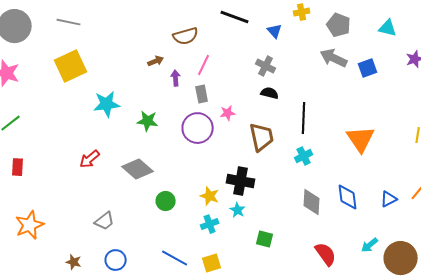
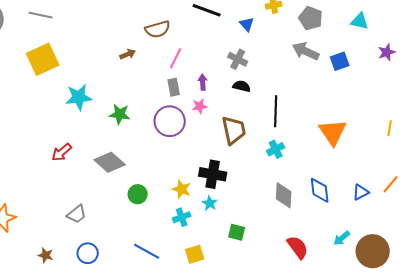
purple arrow: (176, 78) -> (203, 82), moved
yellow square: (212, 263) -> (195, 254), moved

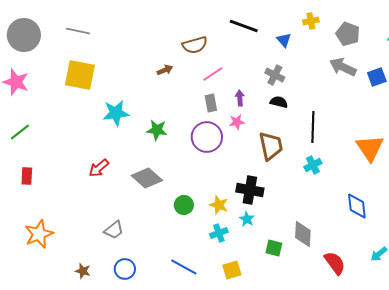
pink line: (176, 58) -> (213, 74), turned 30
yellow square: (43, 59) -> (80, 75), turned 36
green circle: (138, 194) -> (184, 205), moved
gray diamond: (284, 195) -> (303, 234), moved

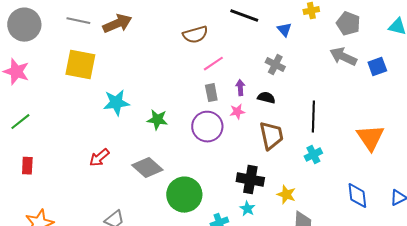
brown arrow: (165, 70) -> (117, 24), moved, size x1.8
black semicircle: (279, 102) -> (266, 98), moved
green circle: (184, 205) -> (184, 195), size x1.8
yellow star: (219, 205) -> (286, 195), moved

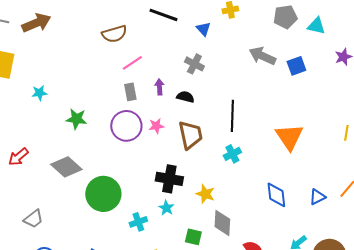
gray pentagon: (348, 24) -> (285, 17), moved, turned -30
cyan star: (116, 103) -> (39, 93), moved, size x0.6
pink star: (237, 112) -> (156, 126), moved

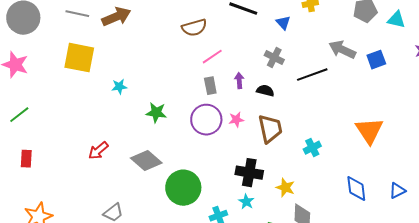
black line: (232, 116) -> (312, 75), moved, turned 68

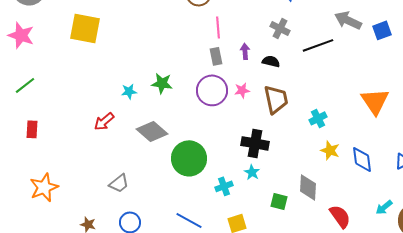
pink line: (212, 57) -> (218, 27), turned -60
cyan star: (119, 87) -> (129, 91), moved
yellow star: (285, 188) -> (330, 150), moved

